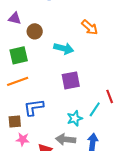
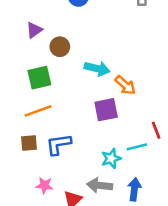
purple triangle: (15, 18) -> (34, 30), turned -48
orange arrow: (90, 27) -> (125, 85), moved
cyan line: (95, 109) -> (137, 147), turned 42
brown square: (15, 121) -> (29, 143), moved

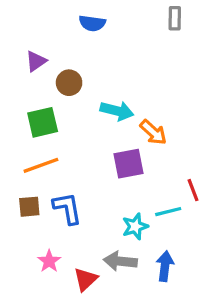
blue L-shape: (59, 144) -> (67, 208), turned 88
pink star: (44, 185) -> (49, 261), turned 30

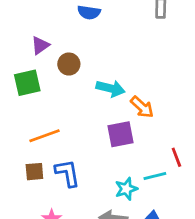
green square: (43, 122) -> (27, 83), moved

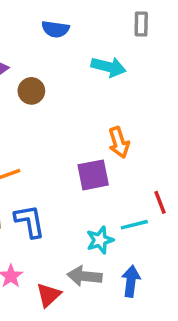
cyan arrow: (110, 88) -> (109, 67), moved
orange arrow: (142, 107) -> (119, 142), turned 30

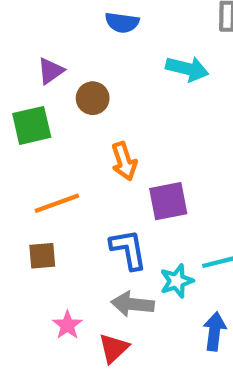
orange arrow: (119, 142) -> (124, 161), moved
blue L-shape: (30, 221) -> (128, 249), moved
gray arrow: (85, 276) -> (133, 304), moved

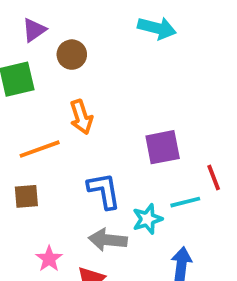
orange arrow: (124, 161) -> (81, 117), moved
purple square: (168, 201) -> (163, 147), moved

